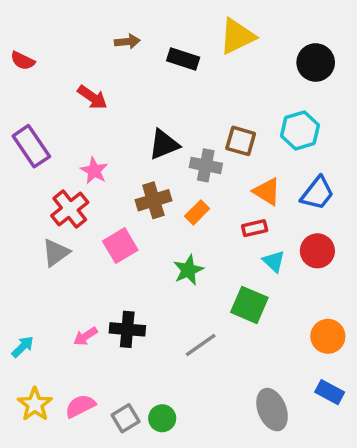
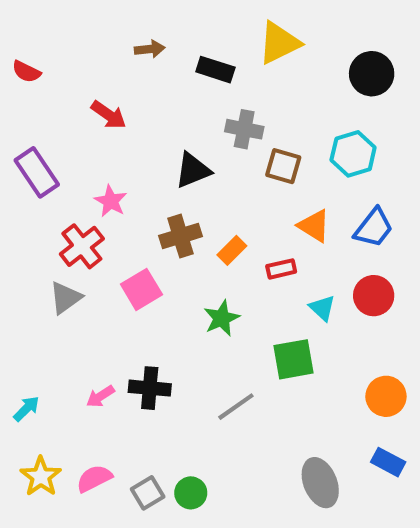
gray cross: (206, 165) -> (244, 129), moved
red rectangle: (255, 228) -> (281, 269), moved
green square: (249, 305) -> (294, 359), turned -33

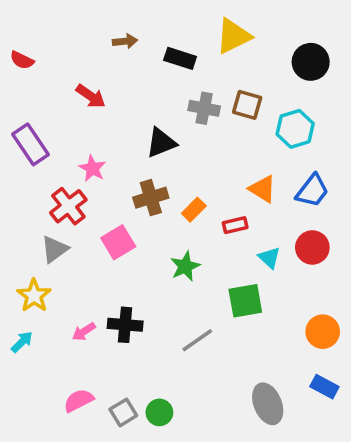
brown square: (283, 166) -> (247, 105), moved
yellow star: (41, 476) -> (34, 296), moved

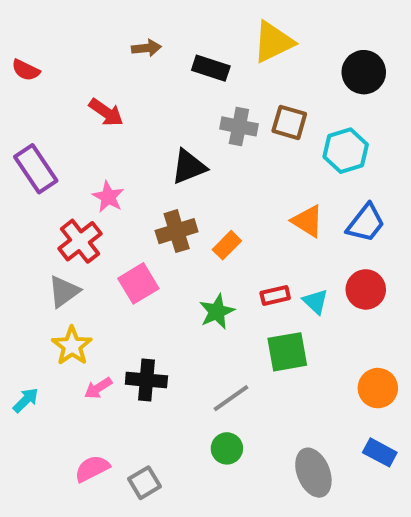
red rectangle: (235, 225) -> (275, 296), moved
yellow star: (34, 296) -> (72, 346), moved
green circle: (159, 412) -> (227, 448), moved

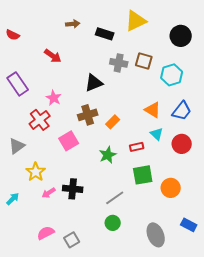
gray triangle: (64, 291) -> (17, 146), moved
cyan triangle: (315, 302) -> (157, 134), moved
orange circle: (378, 388) -> (171, 188), moved

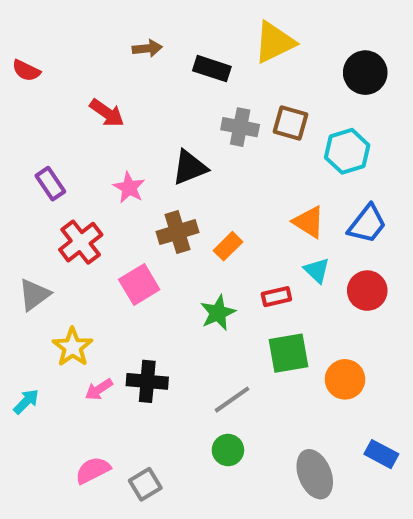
purple rectangle: (18, 84) -> (50, 184), moved, size x0.7
pink star: (54, 98) -> (129, 188), moved

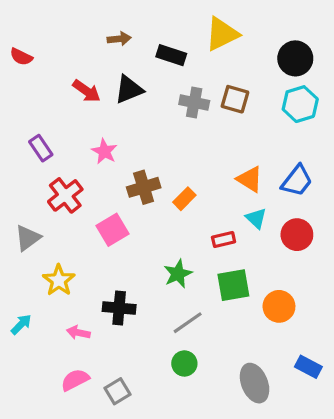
cyan hexagon: (347, 151) -> (300, 104), moved
black triangle: (190, 167) -> (129, 89), moved
green star: (218, 313) -> (178, 274), moved
pink arrow: (99, 389) -> (78, 332), moved, turned 45

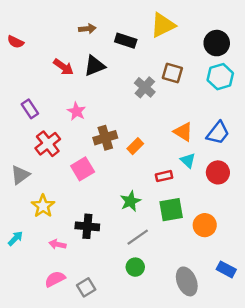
gray cross: (194, 102) -> (145, 87), moved, turned 30

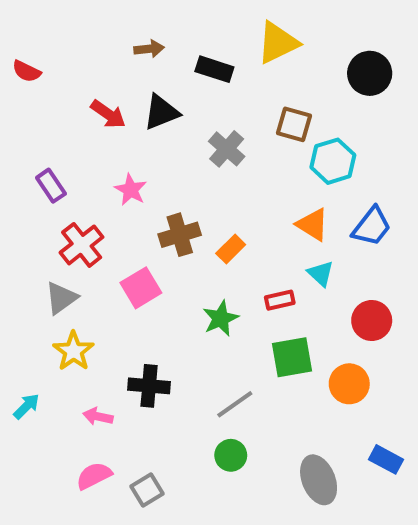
cyan hexagon: (220, 77) -> (333, 161), moved
gray cross: (145, 87) -> (227, 149), moved
red circle: (218, 172) -> (372, 320), moved
gray triangle: (20, 175) -> (61, 298), moved
green star: (130, 201) -> (221, 318), moved

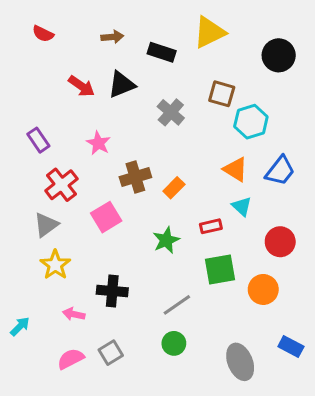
red semicircle: (26, 71) -> (43, 34), moved
cyan arrow: (26, 406) -> (20, 326), moved
gray square: (147, 490) -> (111, 353), moved

